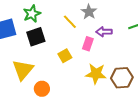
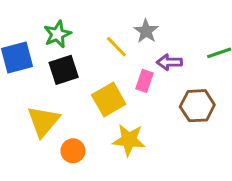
yellow square: (65, 56) -> (109, 100), size x1.5
yellow star: (96, 74) -> (129, 140), moved
brown hexagon: (122, 78) -> (197, 106), moved

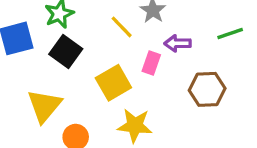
black square: (64, 70) -> (66, 52), turned -36

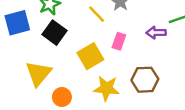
purple arrow: (178, 43) -> (156, 33), moved
brown hexagon: (207, 89) -> (145, 80), moved

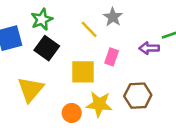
yellow square: (90, 56) -> (83, 72), turned 30
orange circle: (62, 97) -> (72, 113), moved

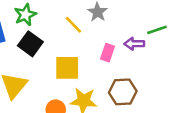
pink rectangle: (112, 57) -> (108, 53), moved

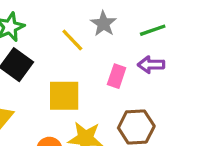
green line: (157, 30) -> (153, 30), moved

